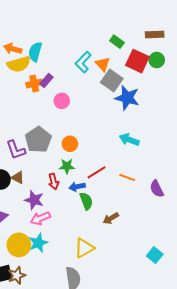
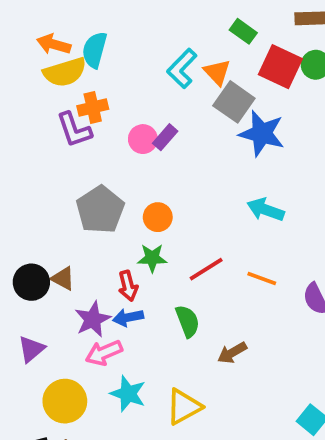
purple rectangle: (46, 80) -> (165, 137), moved
purple L-shape: (16, 150) -> (74, 130), moved
blue arrow: (77, 187) -> (128, 317), moved
purple star: (34, 200) -> (93, 319), turned 30
cyan star: (38, 243) -> (128, 394), moved, turned -30

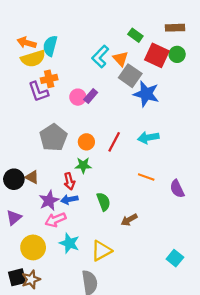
cyan arrow: (266, 210) -> (148, 138), turned -30
red line: (206, 269) -> (114, 142), moved, turned -30

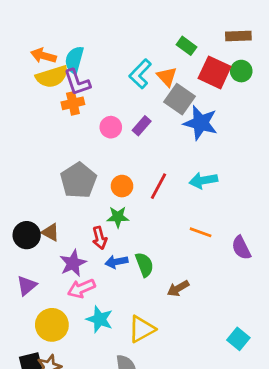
purple L-shape: (38, 92) -> (77, 82), moved
purple rectangle: (91, 96) -> (142, 126), moved
blue arrow: (69, 199) -> (116, 262), moved

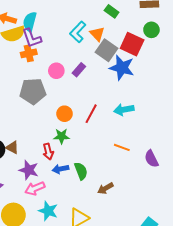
red square: (215, 72) -> (132, 44), moved
gray pentagon: (79, 180) -> (33, 91), moved, turned 30
purple star: (73, 263) -> (29, 170), turned -30

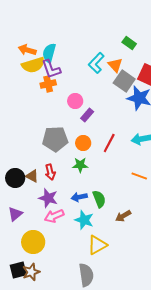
purple rectangle: (79, 70) -> (87, 115), moved
gray pentagon: (33, 91) -> (55, 139), moved
red arrow: (48, 152) -> (50, 172), moved
cyan star: (48, 211) -> (84, 220), moved

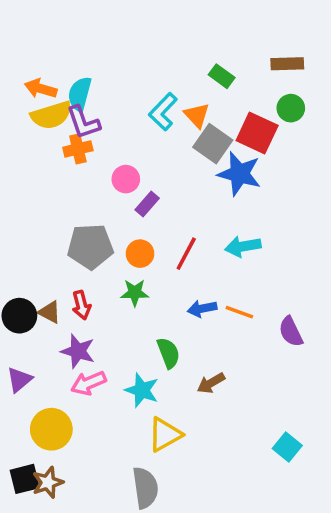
blue arrow: (79, 197) -> (202, 309), moved

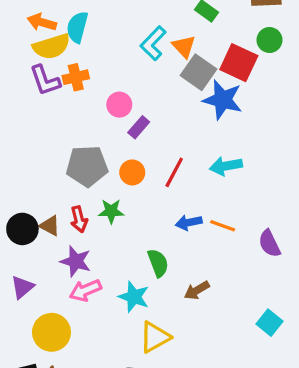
purple L-shape: (83, 122) -> (45, 80), moved
green star: (135, 293) -> (111, 211), moved
cyan square: (287, 447) -> (269, 323), moved

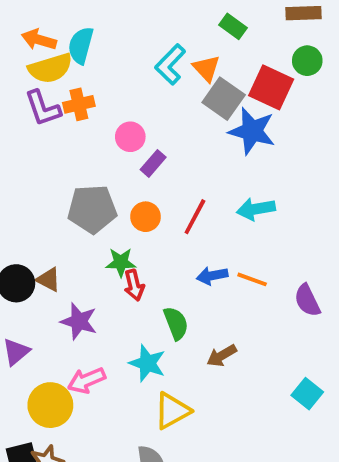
red arrow: (79, 219) -> (134, 285), moved
pink arrow: (85, 290) -> (87, 380), moved

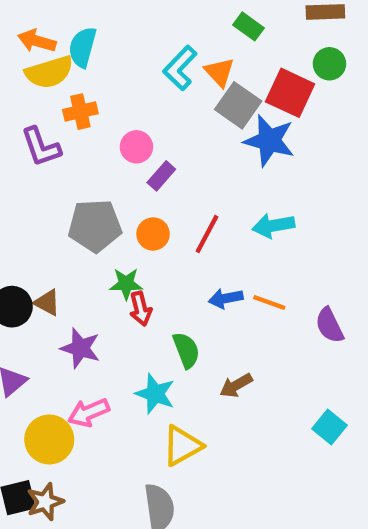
purple L-shape: (43, 108) -> (41, 147), moved

